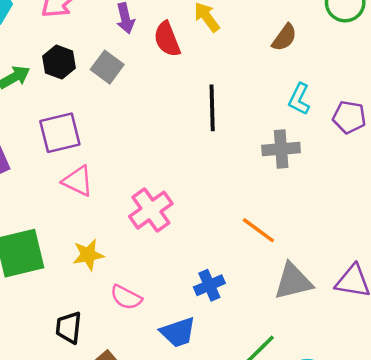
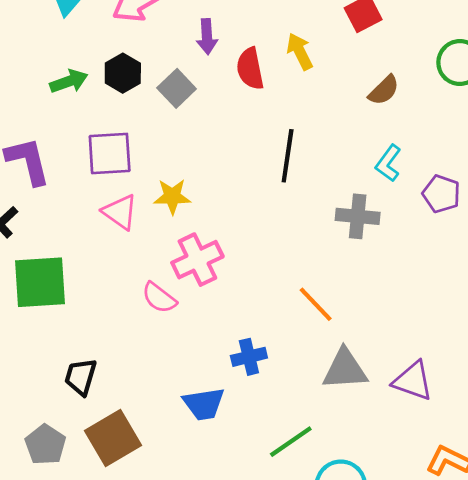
yellow star: (88, 255) -> (172, 196), moved
pink semicircle: (126, 297) -> (159, 298), moved

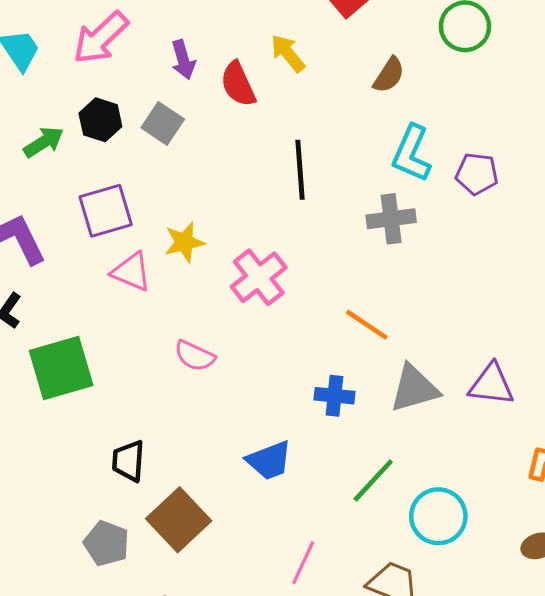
cyan L-shape: (388, 163) -> (412, 153), size x1.4
pink cross: (197, 260) -> (259, 277), moved
blue cross: (249, 357) -> (334, 396), moved, turned 32

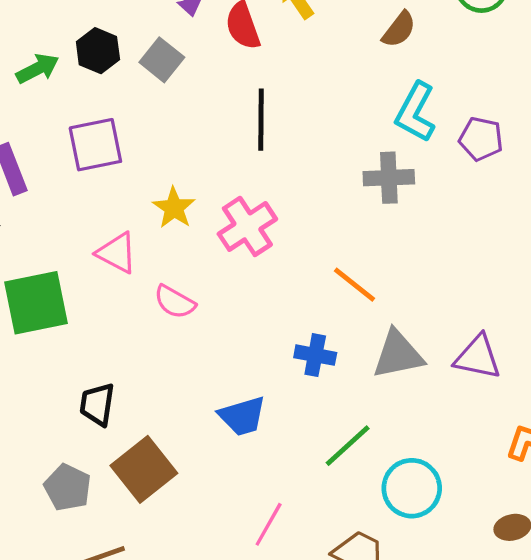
black line: (300, 170) -> (261, 120), moved
yellow star: (184, 242) -> (174, 208), moved, turned -30
pink triangle: (131, 272) -> (117, 253), moved

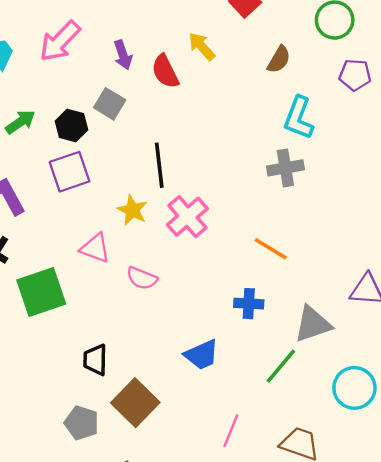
black hexagon: (98, 51) -> (71, 125), moved
black line: (261, 120) -> (159, 165), moved
purple pentagon: (481, 139) -> (355, 75), moved
gray triangle: (398, 354) -> (313, 324), moved
cyan circle: (412, 488) -> (354, 388), moved

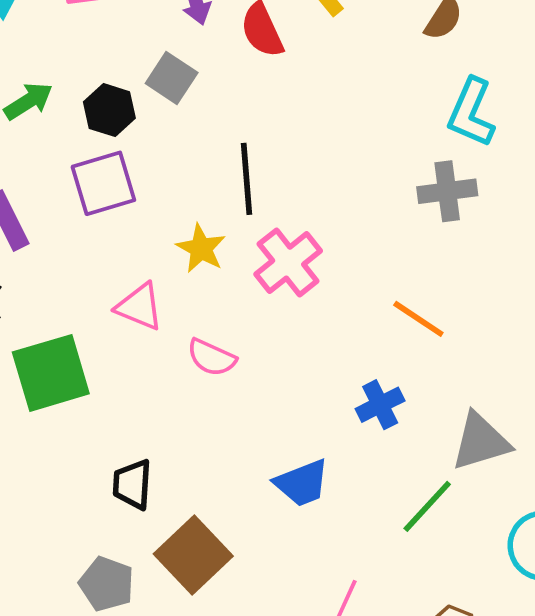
blue cross: (249, 304) -> (380, 405), turned -32

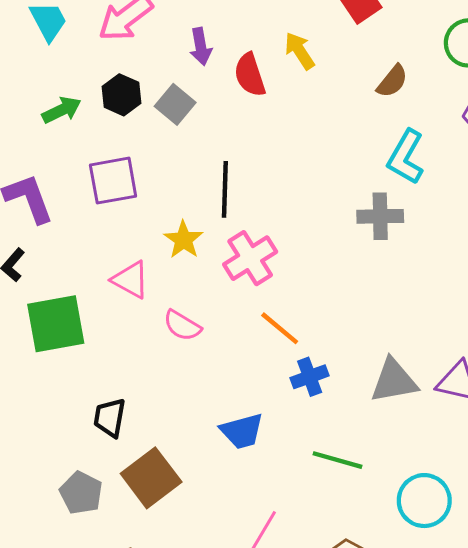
black hexagon: (109, 110) -> (121, 95), moved
orange line: (418, 319) -> (280, 328), moved
gray triangle: (481, 442) -> (394, 381), moved
green line: (427, 506) -> (338, 460), turned 57

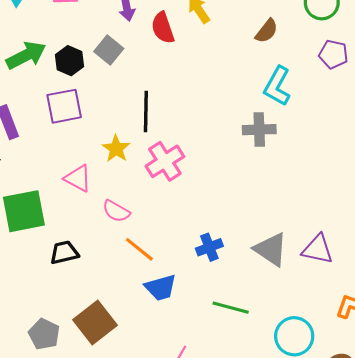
black hexagon: (121, 95) -> (69, 61), moved
green arrow: (62, 110) -> (26, 55), size x1.4
orange line: (280, 328) -> (139, 249), moved
gray triangle: (394, 381) -> (271, 249), turned 45
black trapezoid: (110, 418) -> (64, 253), moved, turned 68

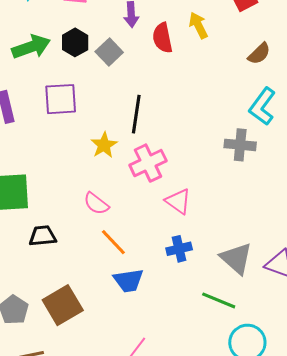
black hexagon: (69, 61) -> (75, 42), moved
pink triangle: (78, 178) -> (178, 201), moved
green line: (231, 308) -> (219, 300), moved

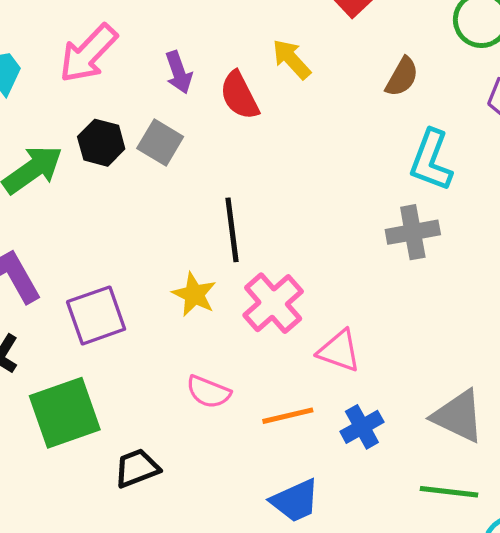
purple square: (61, 99) -> (96, 315), moved
orange line: (113, 242) -> (288, 416), moved, turned -44

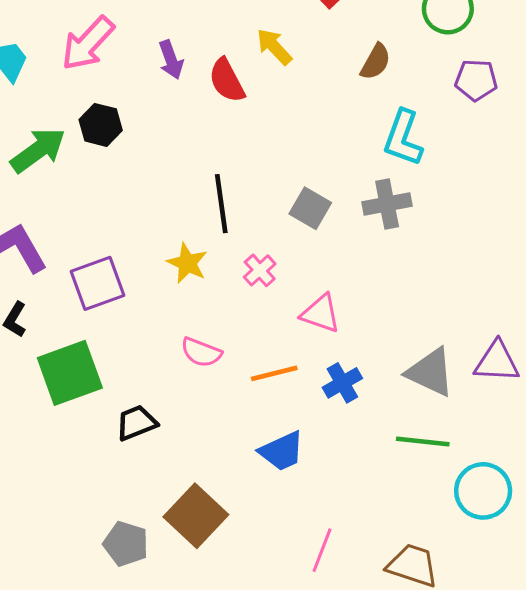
gray square: (160, 143) -> (310, 208), moved
pink cross: (273, 303) -> (260, 270), size x0.6

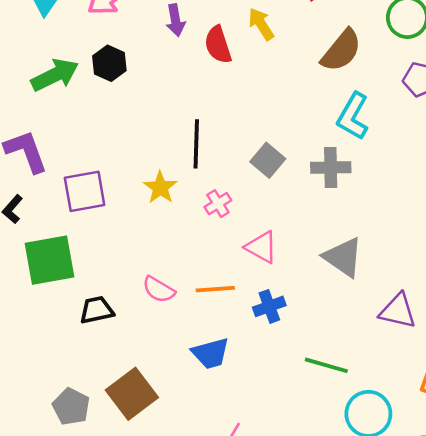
brown semicircle: (376, 62) -> (341, 51), size x1.5
pink semicircle: (201, 352) -> (159, 290), moved
gray triangle: (430, 372) -> (343, 257), moved

